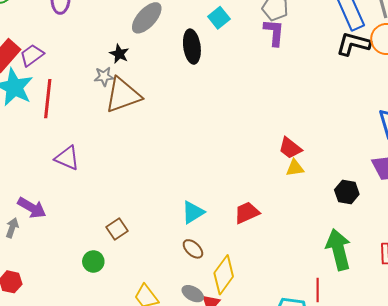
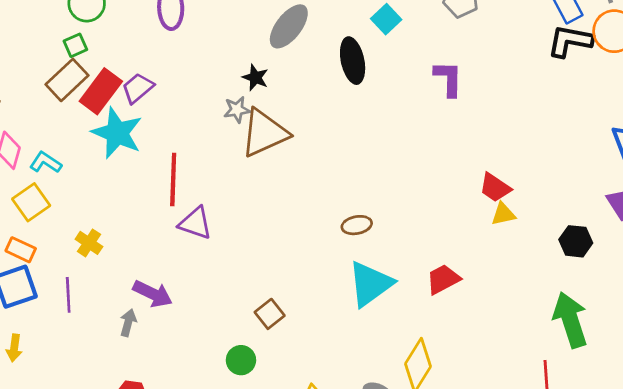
purple L-shape: (274, 32) -> (448, 79), moved
red line: (48, 99) -> (173, 180), moved
cyan triangle: (193, 212) -> (370, 284), size x1.5
brown ellipse: (193, 249) -> (357, 225), moved, turned -50

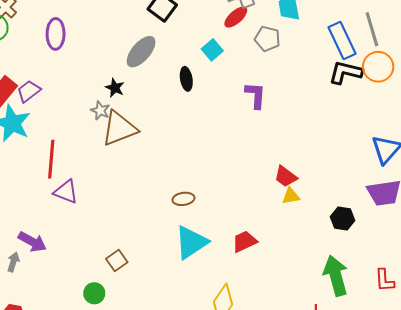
black ellipse: (353, 61) -> (186, 79), size x0.7
gray star: (237, 110) -> (100, 110), turned 30

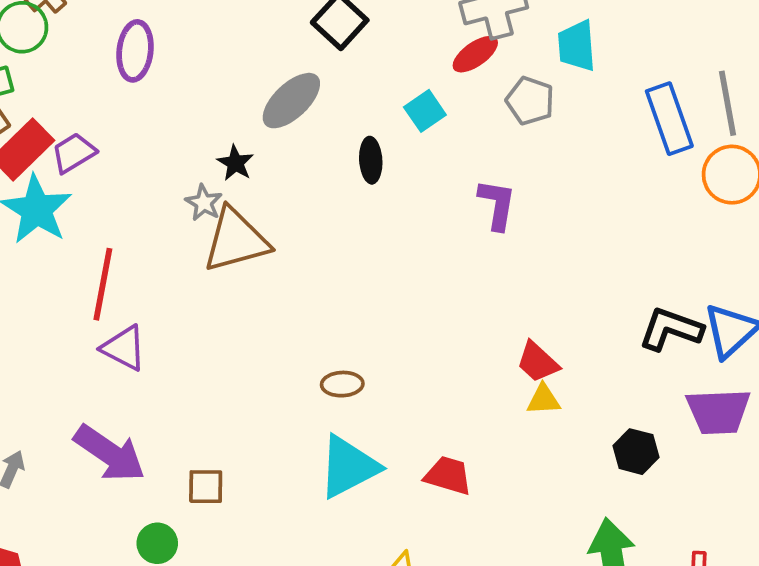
black L-shape: (346, 72) -> (671, 329), moved
red trapezoid: (244, 241) -> (448, 475), turned 36
purple arrow: (32, 242) -> (110, 453), moved, size x1.4
brown square: (117, 261) -> (206, 487), turned 30

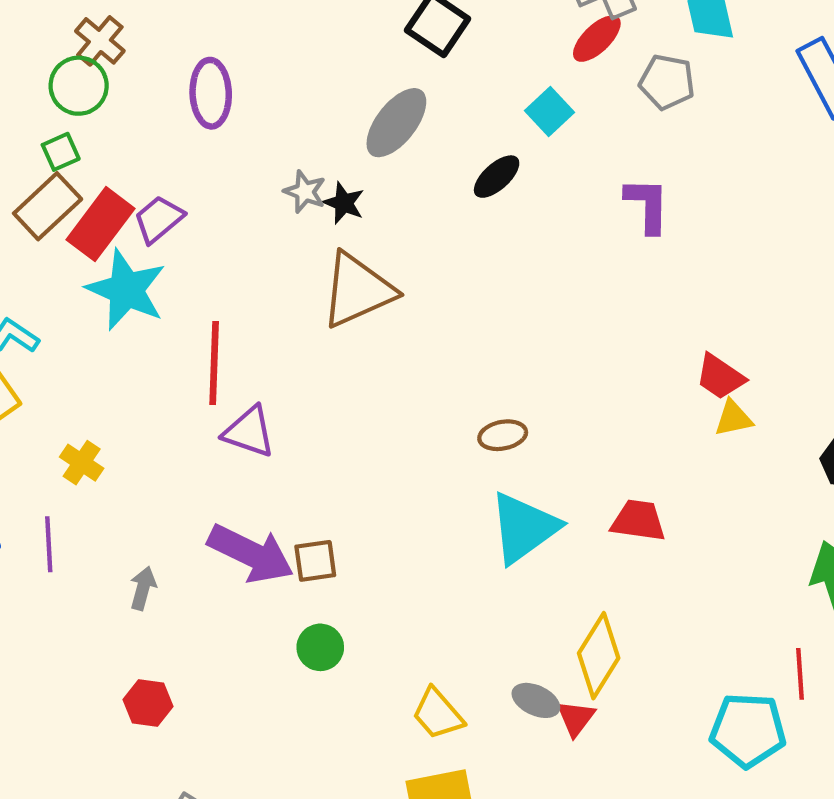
black ellipse: (371, 160) -> (497, 177), turned 60
gray star: (204, 203) -> (305, 192), moved
brown square: (206, 487) -> (315, 561), moved

